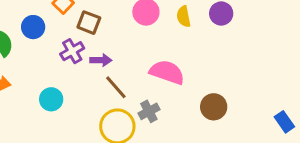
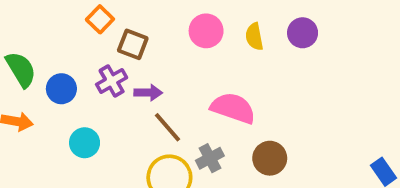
blue circle: (33, 27) -> (61, 89), moved
brown circle: (214, 107) -> (270, 158), moved

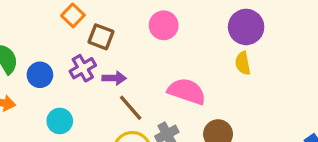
purple circle: (303, 33) -> (246, 27), size x1.4
yellow semicircle: (254, 37) -> (243, 63), moved

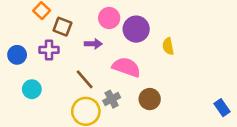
purple circle: (246, 27) -> (136, 29), moved
purple cross: (83, 68) -> (49, 50), turned 30
purple arrow: (114, 78) -> (93, 44), moved

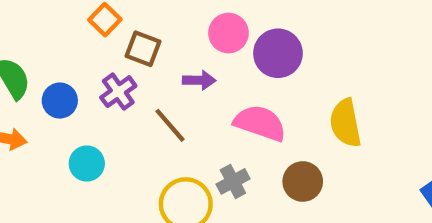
yellow semicircle: (168, 46) -> (345, 123), moved, size x1.5
purple cross: (49, 50) -> (118, 92), turned -36
brown line: (85, 79) -> (170, 125), moved

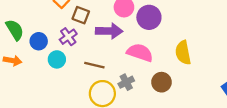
purple arrow: (199, 80) -> (109, 31), size x1.6
brown line: (170, 125) -> (94, 65), moved, turned -36
cyan circle: (87, 163) -> (57, 59), moved

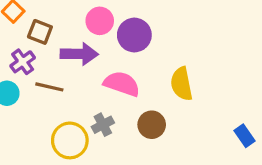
brown line: (94, 65) -> (49, 87), moved

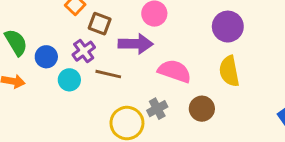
purple circle: (134, 35) -> (228, 27), moved

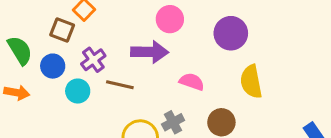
brown square: (100, 24) -> (62, 30), moved
purple circle: (228, 27) -> (231, 33), moved
pink semicircle: (174, 71) -> (192, 82), size x0.7

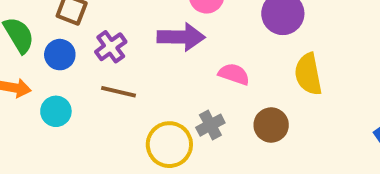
brown line: (120, 85) -> (119, 92), moved
cyan circle: (78, 91) -> (56, 111), moved

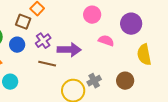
purple arrow: (181, 37) -> (69, 50), moved
pink semicircle: (234, 74) -> (106, 41), moved
cyan circle: (56, 111) -> (10, 82), moved

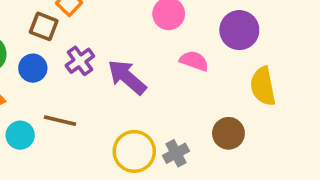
purple arrow: (69, 50) -> (127, 77), turned -140
brown line: (47, 64) -> (60, 121), moved
gray cross: (94, 81) -> (176, 153), moved

